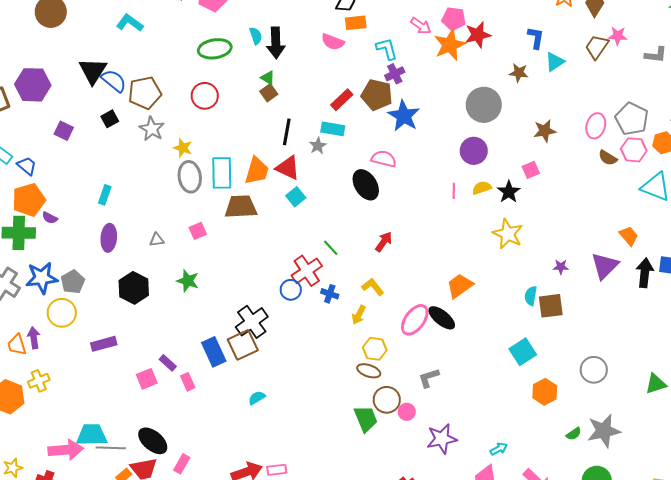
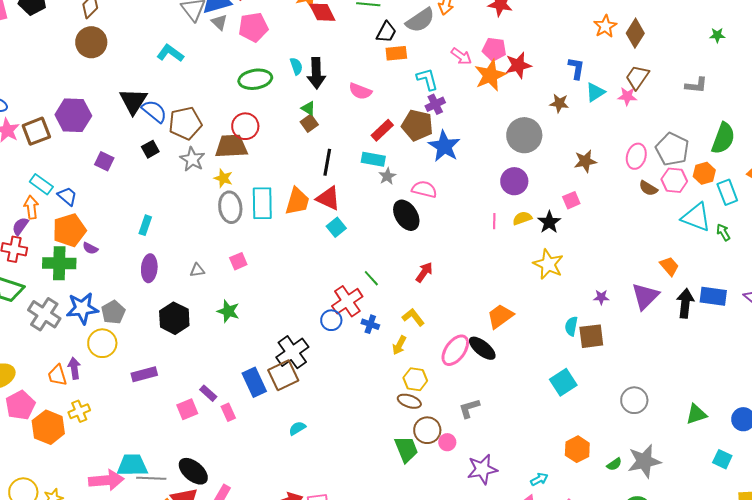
pink star: (618, 36) -> (627, 96), moved
pink semicircle: (333, 42) -> (360, 91), moved
gray star: (318, 146) -> (387, 176), moved
brown trapezoid: (241, 207) -> (231, 146), moved
orange hexagon: (545, 392) -> (577, 449), moved

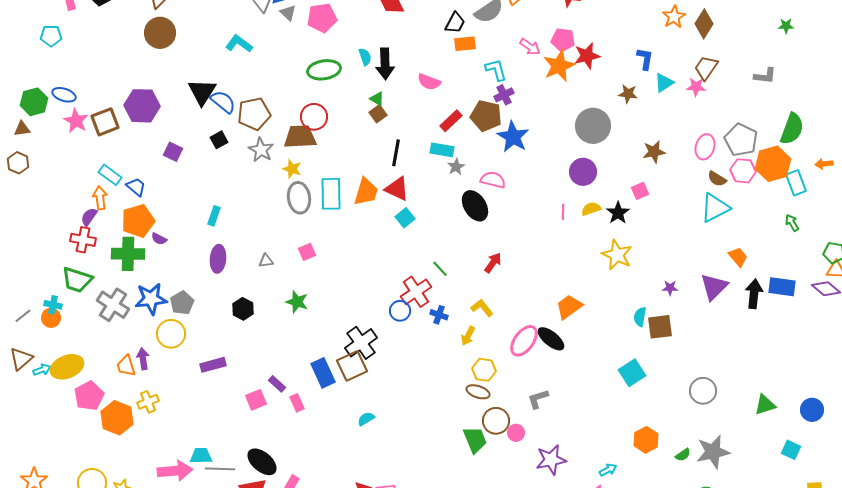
orange hexagon: (704, 173) -> (773, 164), size x1.6
cyan triangle: (696, 217) -> (715, 208), moved, turned -48
black hexagon: (174, 318) -> (243, 309), size x0.7
cyan trapezoid: (132, 465) -> (201, 456), size x0.7

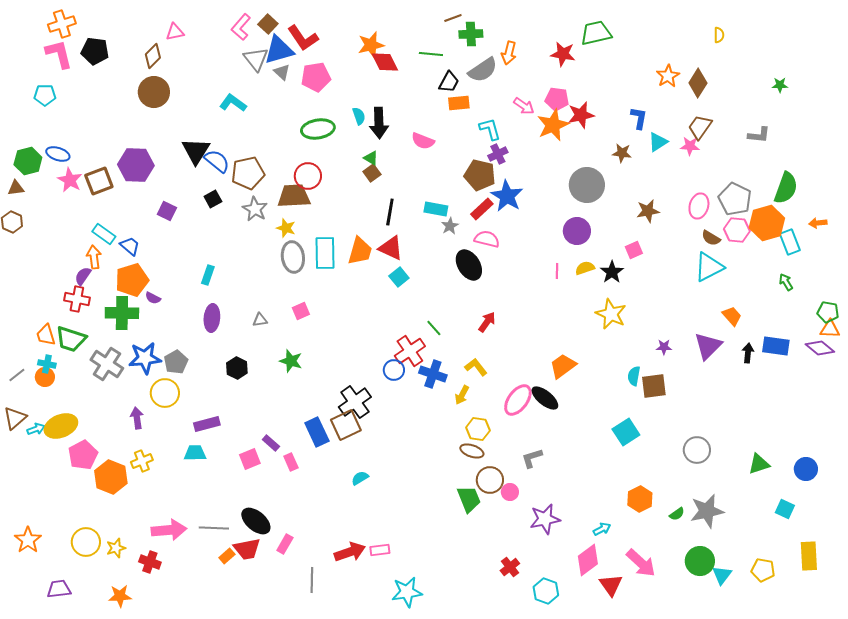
red rectangle: (451, 121) -> (482, 209), moved
black arrow: (754, 294) -> (748, 353), size x0.7
blue cross: (439, 315) -> (433, 374), size x1.5
orange trapezoid: (126, 366) -> (46, 335), moved
cyan trapezoid: (201, 456) -> (195, 453), moved

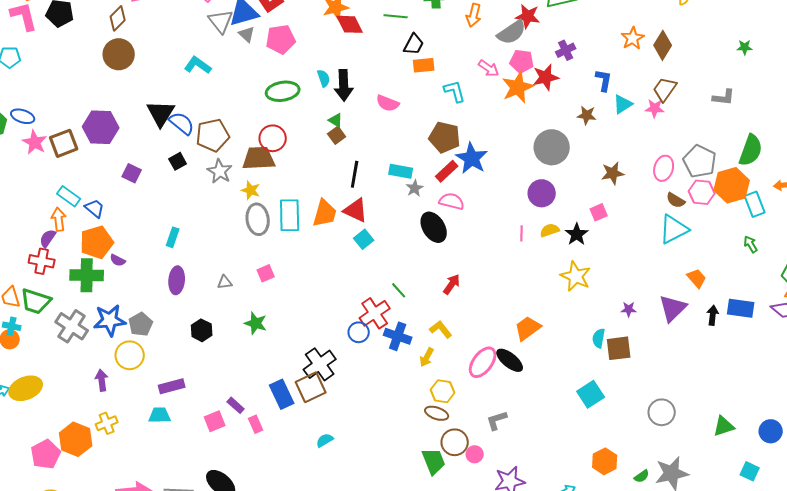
gray semicircle: (483, 70) -> (512, 32), moved
purple cross: (498, 154) -> (566, 50), moved
pink pentagon: (83, 455) -> (46, 454), moved

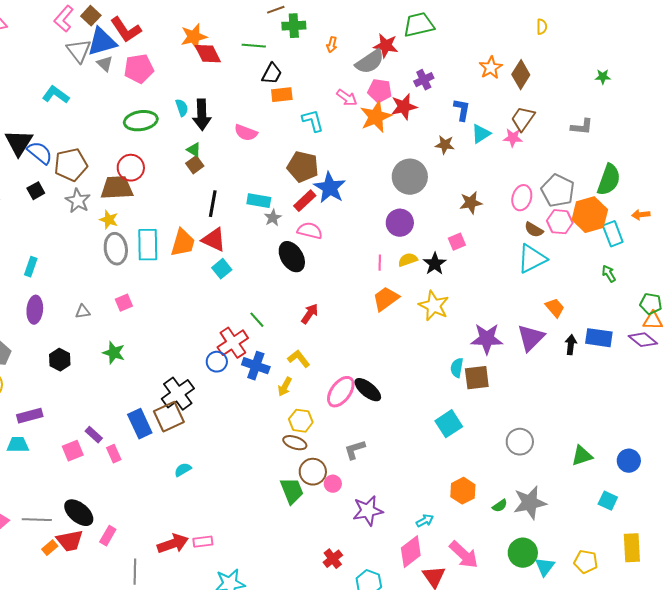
orange arrow: (474, 15) -> (332, 45), size x0.7
purple star: (629, 309) -> (487, 339), size x2.0
orange trapezoid: (528, 328) -> (386, 299), moved

